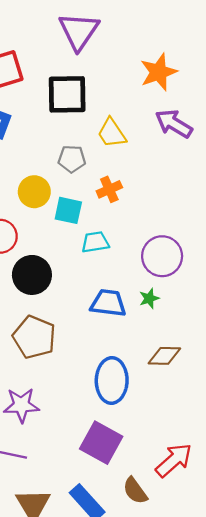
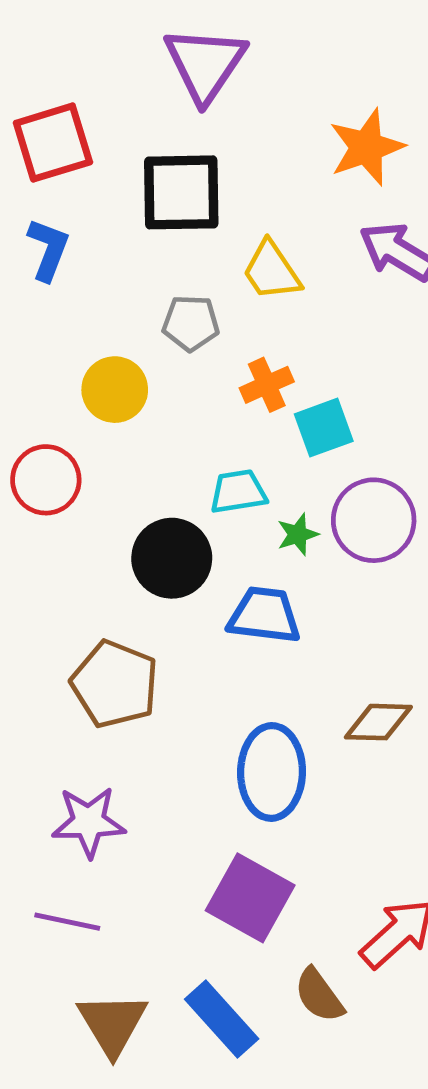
cyan square: (68, 210) -> (324, 428), moved, turned -32
black circle: (32, 275) -> (172, 558), moved
green star: (149, 298) -> (298, 534), moved

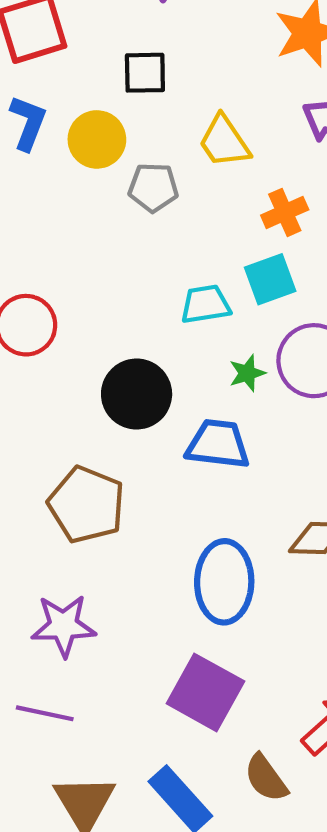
black square: (181, 192) -> (145, 73), size x0.6
orange cross: (267, 385) -> (285, 212), moved
yellow circle: (115, 390) -> (97, 139), moved
cyan trapezoid: (238, 492) -> (205, 304), moved

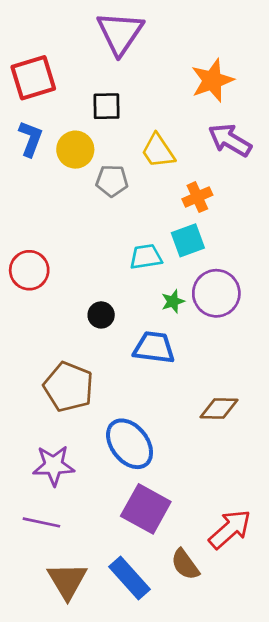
black circle: (137, 394) -> (101, 315), size x0.6
blue ellipse: (224, 582) -> (130, 444), moved, turned -39

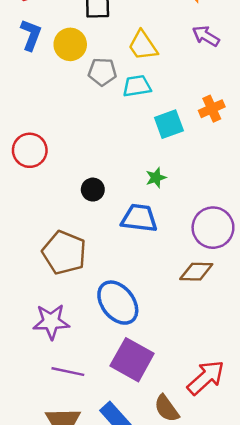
purple arrow: (230, 140) -> (206, 36), size x0.7
orange cross: (197, 197) -> (212, 109), moved
cyan trapezoid: (146, 257) -> (137, 86), moved
purple circle: (216, 293) -> (213, 228), moved
purple line: (41, 522) -> (68, 372), moved

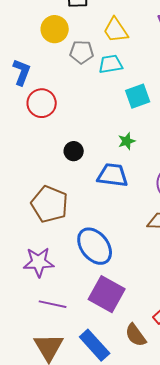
blue L-shape: (31, 35) -> (22, 72), moved
red circle: (30, 150) -> (42, 103), moved

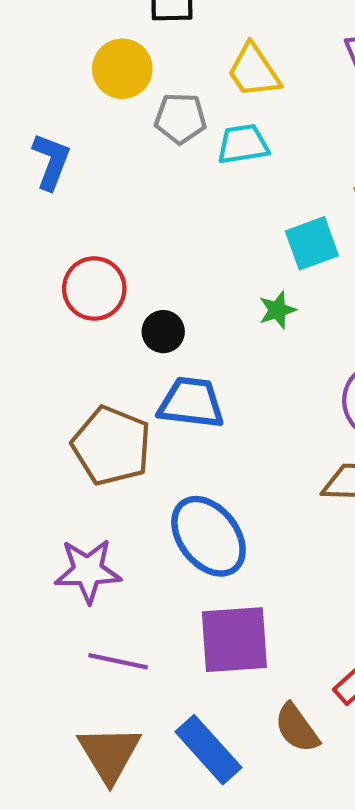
cyan square: (138, 96) -> (312, 243), moved
red circle: (42, 103) -> (94, 289), moved
blue trapezoid: (113, 175) -> (191, 403), moved
purple square: (107, 294) -> (234, 640), turned -33

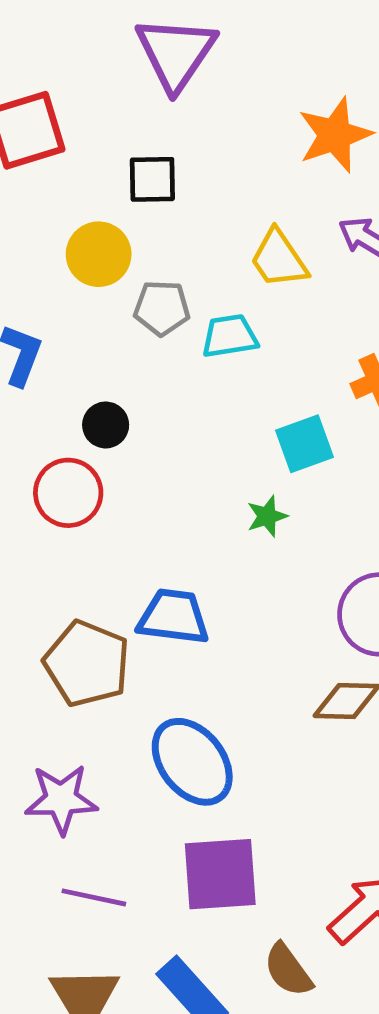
yellow trapezoid: (254, 71) -> (279, 259), moved
black circle: (163, 332) -> (106, 425), moved

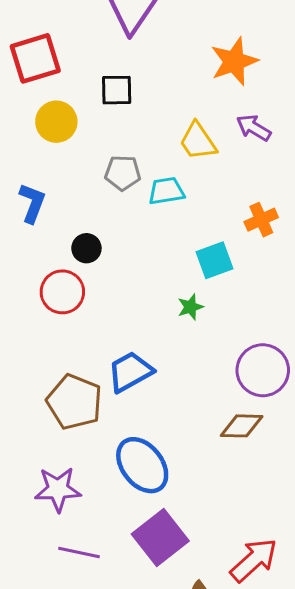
yellow circle: (99, 254) -> (56, 122), moved
blue trapezoid: (173, 617) -> (130, 372), turned -36
purple square: (220, 874) -> (160, 537), turned -34

